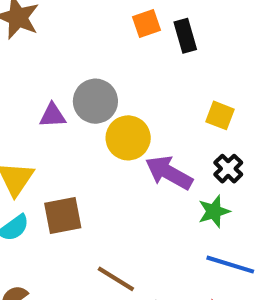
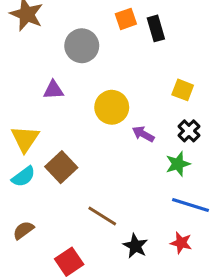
gray circle: (95, 101) -> (82, 46), moved
purple arrow: (169, 173) -> (143, 134), size x0.6
brown square: (63, 216) -> (61, 167), turned -32

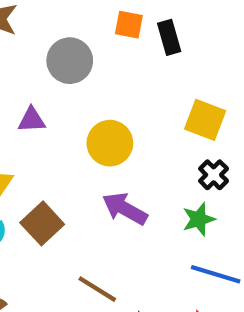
orange square: (126, 19) -> (129, 25), turned 30
yellow square: (183, 90) -> (205, 120), size x1.4
purple arrow: (143, 134) -> (125, 209), moved, size x1.5

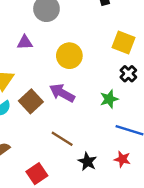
purple arrow: (125, 209) -> (62, 93), moved
green star: (199, 219) -> (109, 99), moved

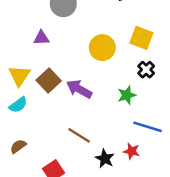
yellow circle: (69, 56) -> (102, 48), moved
brown square: (31, 101) -> (49, 81), moved
red star: (122, 159) -> (132, 151), moved

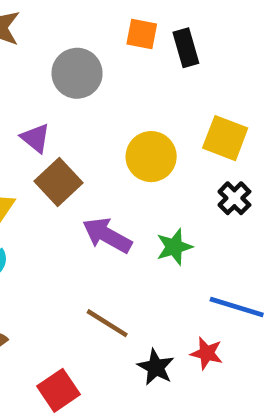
purple triangle: (41, 38) -> (35, 138), turned 42
brown square: (49, 81) -> (59, 182), moved
green star: (127, 95) -> (174, 247), moved

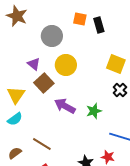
yellow circle: (151, 157) -> (66, 65), moved
brown line: (107, 323) -> (42, 144), moved

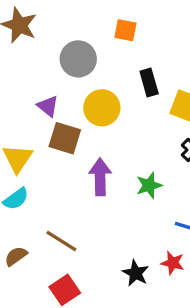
black rectangle: (99, 25) -> (149, 83), moved
brown square: (44, 83) -> (65, 138), turned -30
purple arrow: (65, 106) -> (100, 177), turned 60

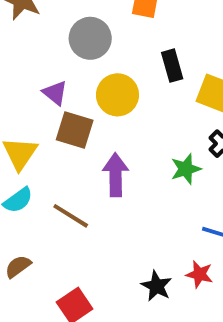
green star: (149, 185) -> (186, 169), moved
brown line: (61, 241) -> (71, 216), moved

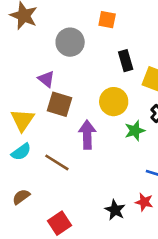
yellow circle: (117, 95) -> (114, 102), moved

